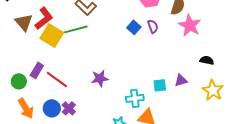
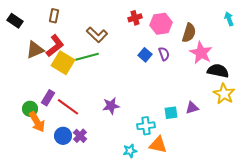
brown triangle: (24, 22) -> (35, 50), turned 48
black semicircle: (207, 60) -> (218, 71), moved, size x1.5
yellow star: (213, 90) -> (224, 94), moved
orange arrow: (26, 108) -> (37, 122), moved

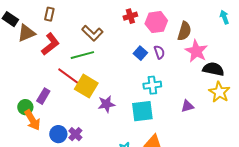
brown triangle: (35, 50) -> (26, 33), moved
yellow square: (63, 63) -> (86, 86), moved
red line: (68, 107) -> (68, 76), moved
cyan square: (171, 113) -> (142, 111), moved, size x1.6
cyan cross: (146, 126) -> (152, 85), moved

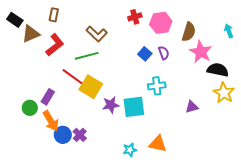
cyan arrow: (224, 17) -> (229, 31), moved
cyan square: (142, 111) -> (134, 107), moved
orange arrow: (32, 120) -> (51, 121), moved

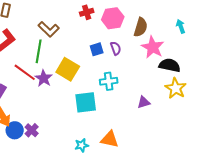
blue square: (145, 54) -> (97, 49), turned 32
green line: (87, 56) -> (39, 51), turned -65
yellow square: (91, 87) -> (68, 69), moved
purple star: (111, 105) -> (44, 78), moved, turned -30

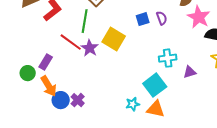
cyan cross: (109, 81) -> (168, 58), moved
cyan square: (86, 102) -> (155, 85), moved, turned -30
cyan star: (82, 145) -> (133, 104), moved

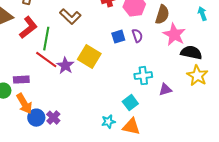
green line: (85, 21) -> (46, 39), moved
purple rectangle: (46, 62) -> (21, 80), turned 56
cyan square: (155, 85) -> (130, 103), size x0.7

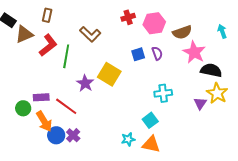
brown semicircle: (162, 15) -> (182, 32), turned 54
red line: (46, 60) -> (66, 106), moved
purple triangle: (165, 90) -> (200, 103), moved, turned -40

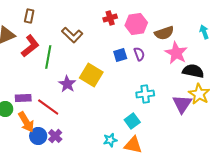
purple triangle: (200, 103) -> (182, 104), size x1.5

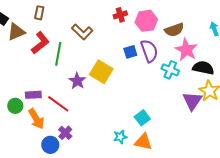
purple semicircle: (139, 54) -> (149, 51), size x1.6
cyan cross: (145, 94) -> (170, 70), moved, turned 30
blue circle: (38, 136) -> (50, 145), moved

